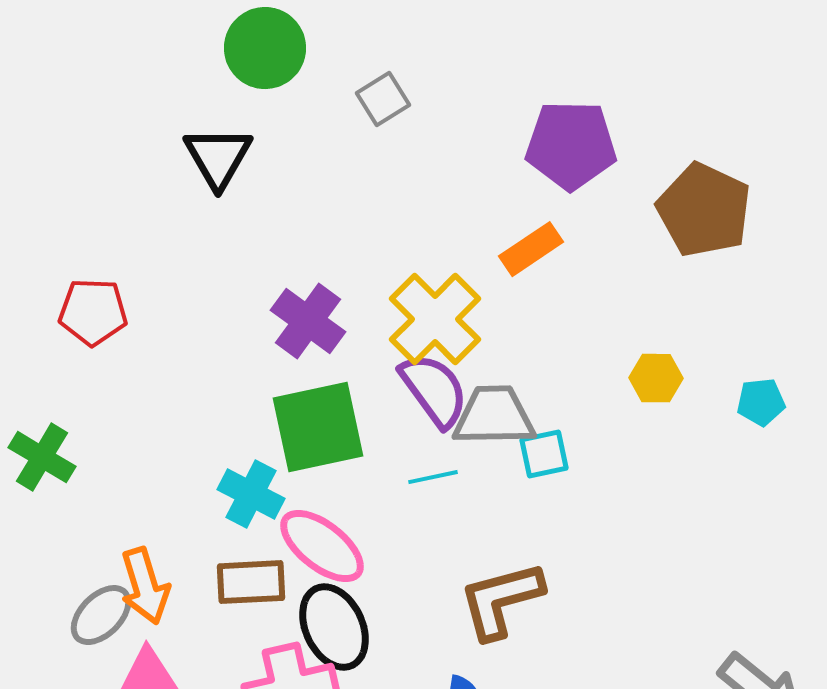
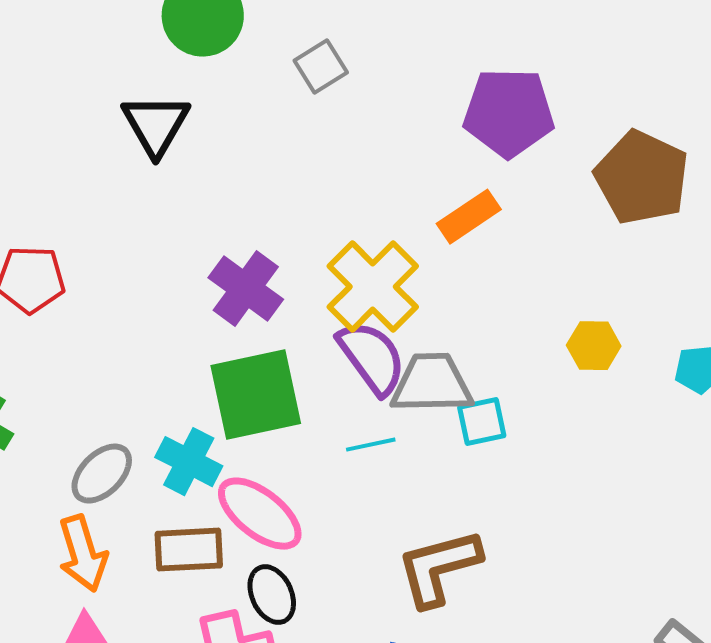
gray ellipse: (101, 615) -> (102, 474), moved
black ellipse: (334, 627) -> (272, 595), size x0.7

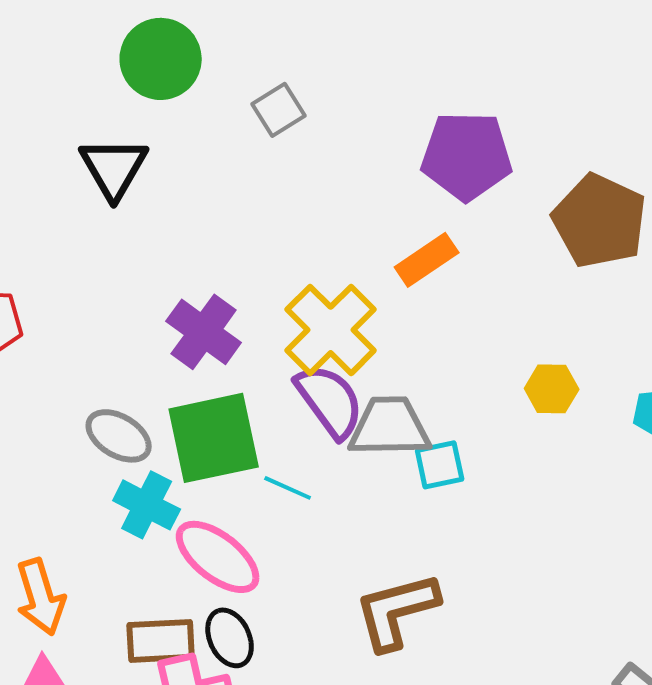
cyan line: (371, 445) -> (288, 488), moved, turned 36
gray ellipse: (102, 474) -> (119, 436), moved, turned 76
brown rectangle: (189, 550) -> (161, 641), moved

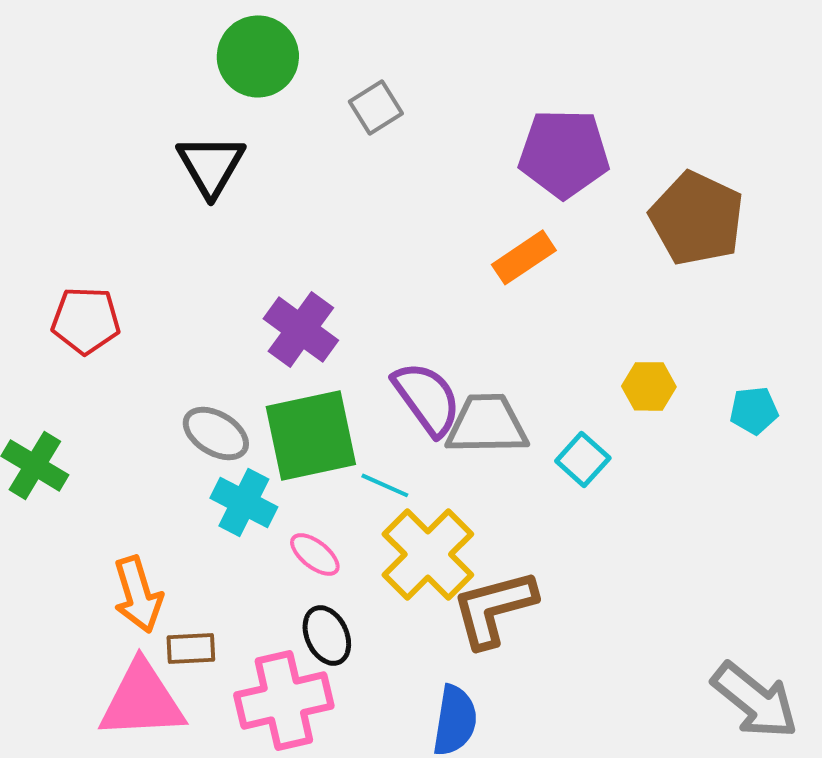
yellow cross: (331, 330) -> (428, 554), moved
cyan square: (440, 465) -> (583, 459), moved, turned -36
pink ellipse: (218, 557) -> (315, 554), size x0.6
brown rectangle: (161, 641) -> (191, 648), moved, size x0.7

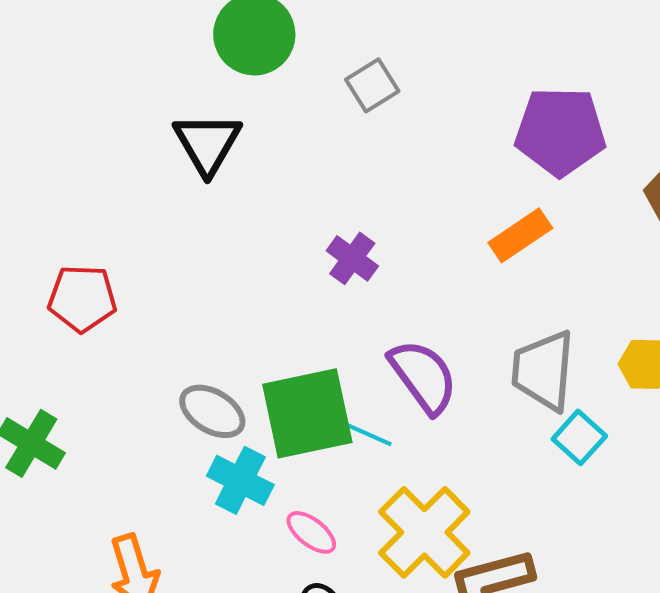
purple cross: (301, 329) -> (352, 258), moved, size x0.7
gray trapezoid: (487, 424) -> (543, 370), moved, turned -84
cyan line: (385, 485) -> (368, 434), moved

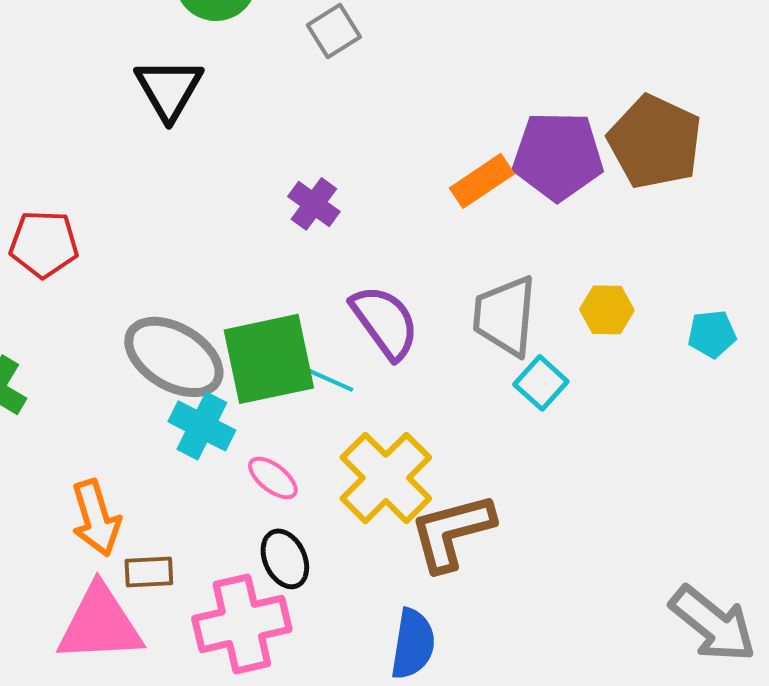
purple pentagon: (560, 131) -> (558, 156), moved
gray ellipse: (212, 411) -> (174, 357), size x1.5

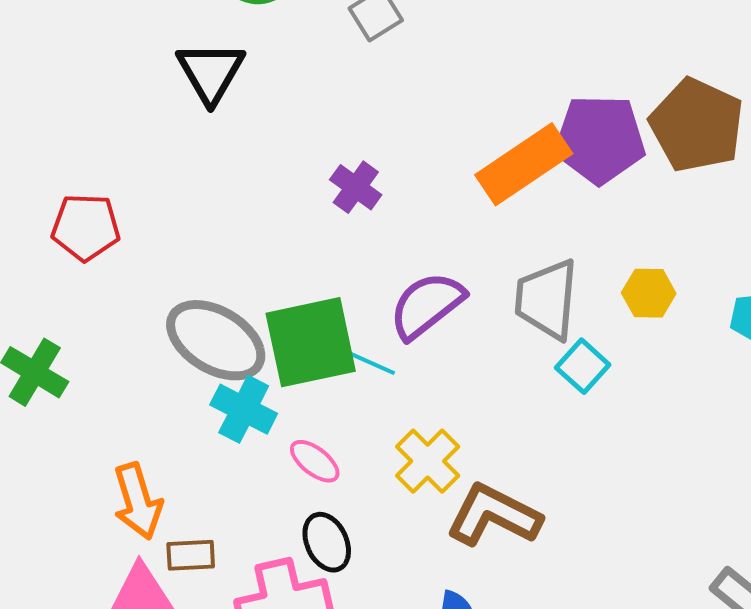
orange rectangle: (482, 181) -> (524, 164), size x1.5
purple semicircle: (385, 322) -> (427, 305), turned -92
yellow cross: (386, 478) -> (428, 461), size x0.7
brown L-shape: (452, 532) -> (494, 515), turned 42

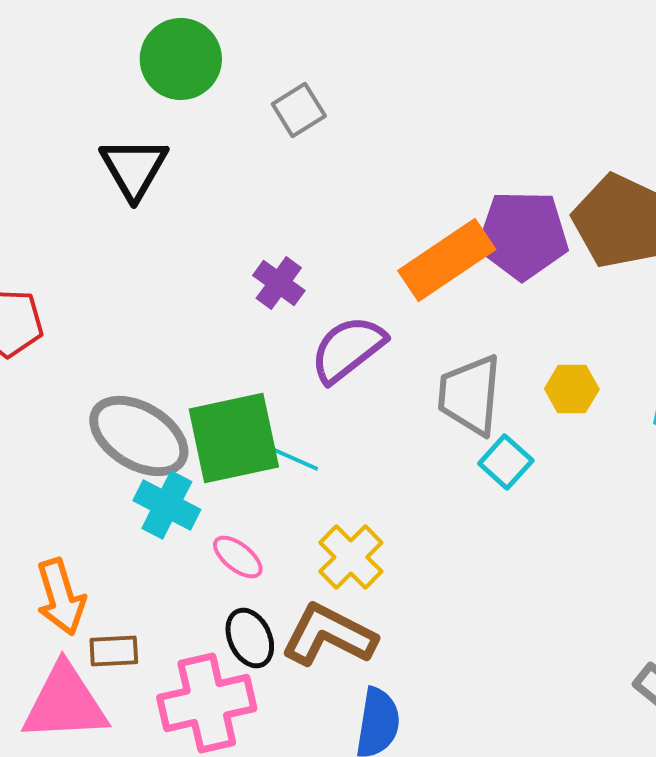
purple semicircle: (427, 305) -> (348, 349), moved
brown L-shape: (494, 515) -> (329, 635), moved

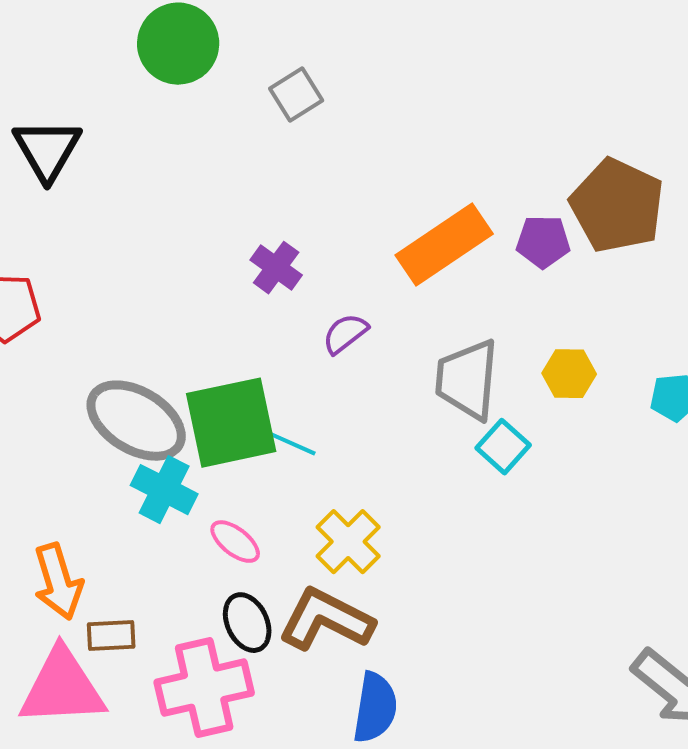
black triangle: (134, 168) -> (47, 150), moved
purple pentagon: (523, 235) -> (543, 242), moved, size x0.6
purple semicircle: (348, 349) -> (345, 334), size x0.6

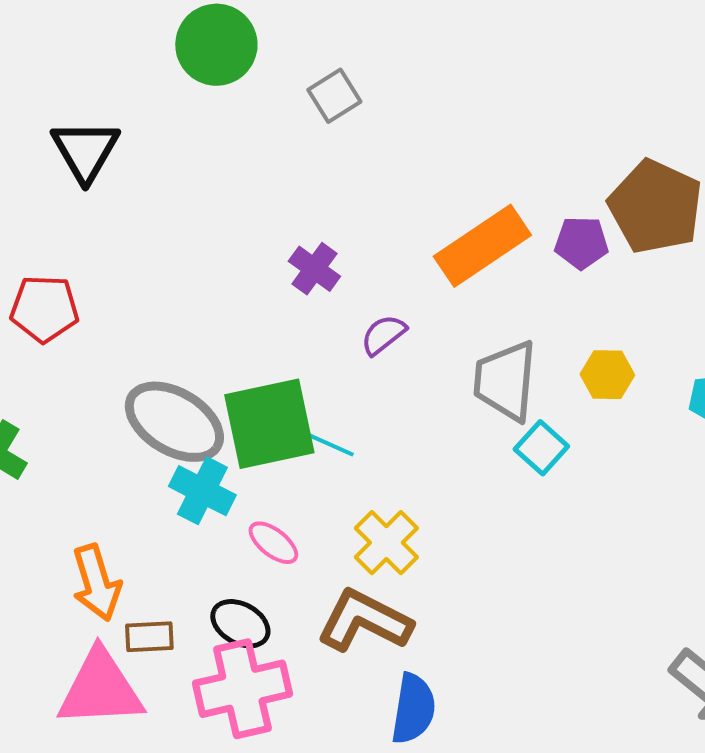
black ellipse: (247, 623) -> (240, 624), moved, turned -36

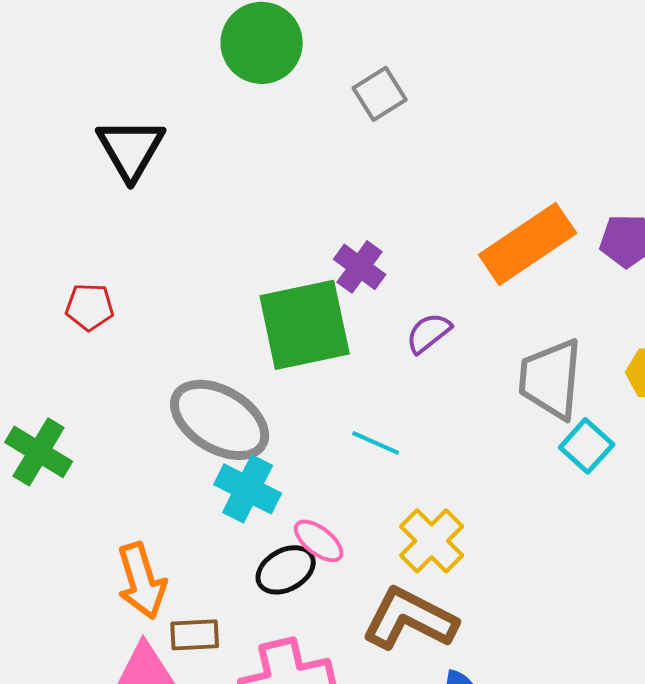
red pentagon: (44, 309) -> (90, 307), size x0.7
green square: (269, 424) -> (305, 325), moved
black ellipse: (240, 624) -> (286, 570), moved, turned -58

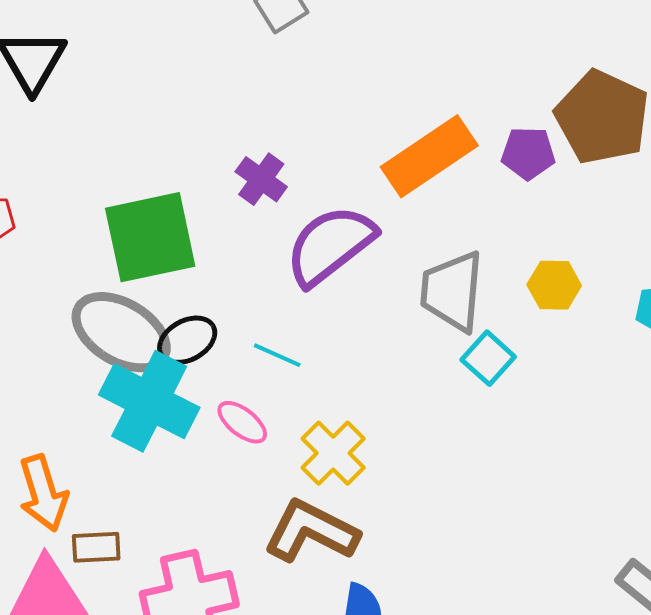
green square: (305, 325) -> (150, 237), moved
purple semicircle: (429, 333) -> (330, 245), size x2.0
cyan cross: (248, 489) -> (149, 401), size x1.5
pink ellipse: (319, 541) -> (242, 422), moved
black ellipse: (286, 570) -> (187, 340), moved

